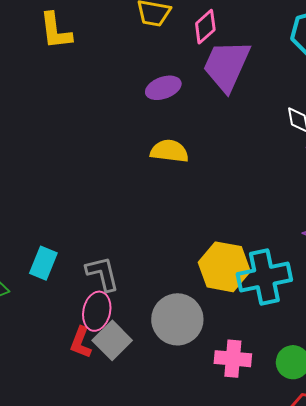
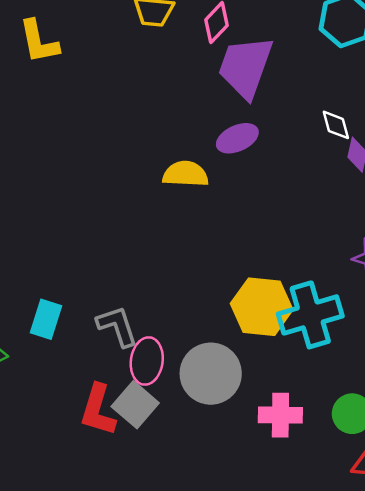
purple ellipse: (163, 88) -> (237, 138), moved
pink ellipse: (97, 311) -> (147, 361), moved
red L-shape: (81, 342) -> (98, 410), size x1.4

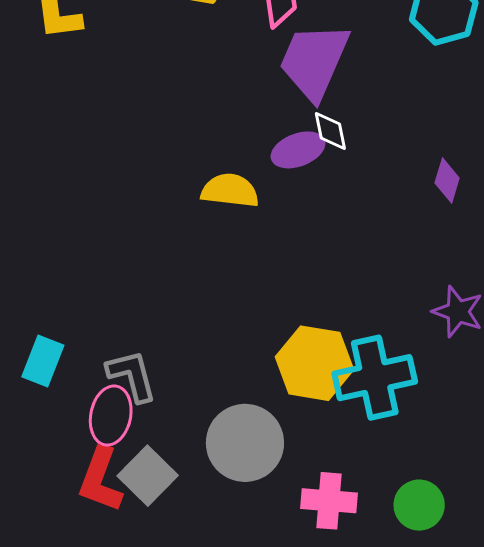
white diamond: (336, 125) -> (330, 131), moved
pink ellipse: (147, 361) -> (111, 416), moved

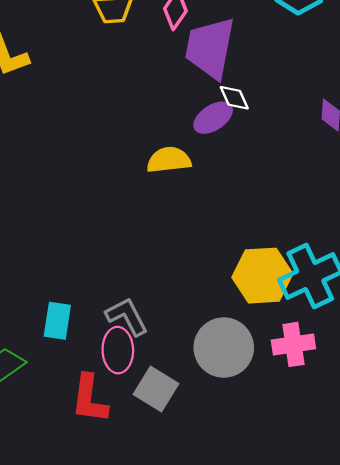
red L-shape: (100, 479) -> (89, 399), moved
pink cross: (329, 501) -> (293, 344), moved

